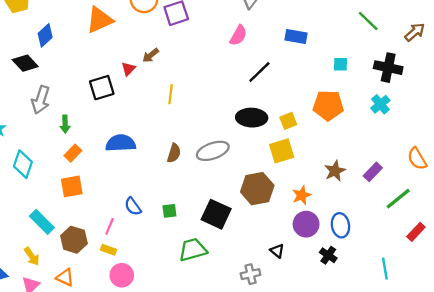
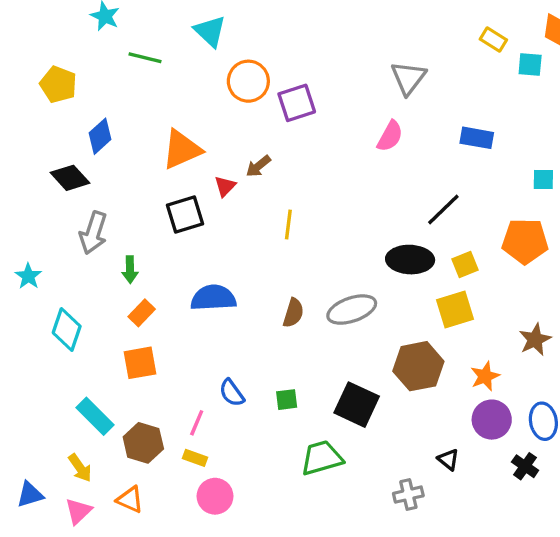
orange triangle: (100, 20) -> (182, 150), moved
black line: (259, 72) -> (443, 210), moved

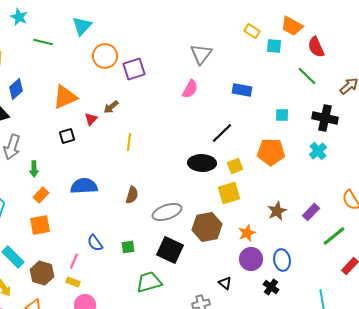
cyan triangle: (210, 31) -> (82, 26), turned 30
black square: (185, 215) -> (67, 136), size x0.7
gray ellipse: (352, 310) -> (167, 212), moved

